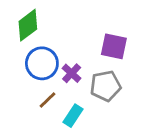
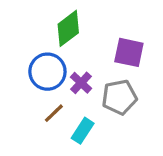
green diamond: (28, 25) -> (68, 28), moved

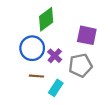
brown line: (54, 113) -> (36, 76), turned 48

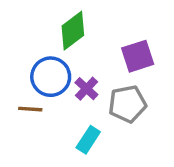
purple square: (87, 35) -> (138, 56), turned -30
brown line: (36, 76) -> (30, 109), moved

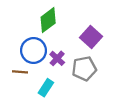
purple square: (138, 56) -> (91, 37), turned -30
cyan rectangle: (88, 140) -> (46, 88), moved

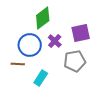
purple square: (91, 37) -> (81, 33), turned 36
purple cross: (57, 58) -> (55, 41), moved

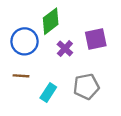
blue circle: (30, 45) -> (25, 41), moved
gray pentagon: (75, 61) -> (86, 86), moved

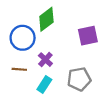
purple cross: (65, 49) -> (45, 60), moved

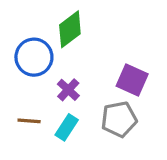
purple square: (88, 36) -> (132, 80), moved, turned 36
brown line: (19, 69) -> (29, 121), moved

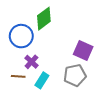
purple cross: (68, 90) -> (32, 62), moved

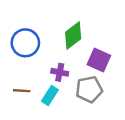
green diamond: (44, 19) -> (73, 35), moved
purple cross: (32, 62) -> (60, 72), moved, turned -32

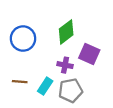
purple cross: (60, 72) -> (65, 65), moved
gray pentagon: (89, 89) -> (71, 90), moved

